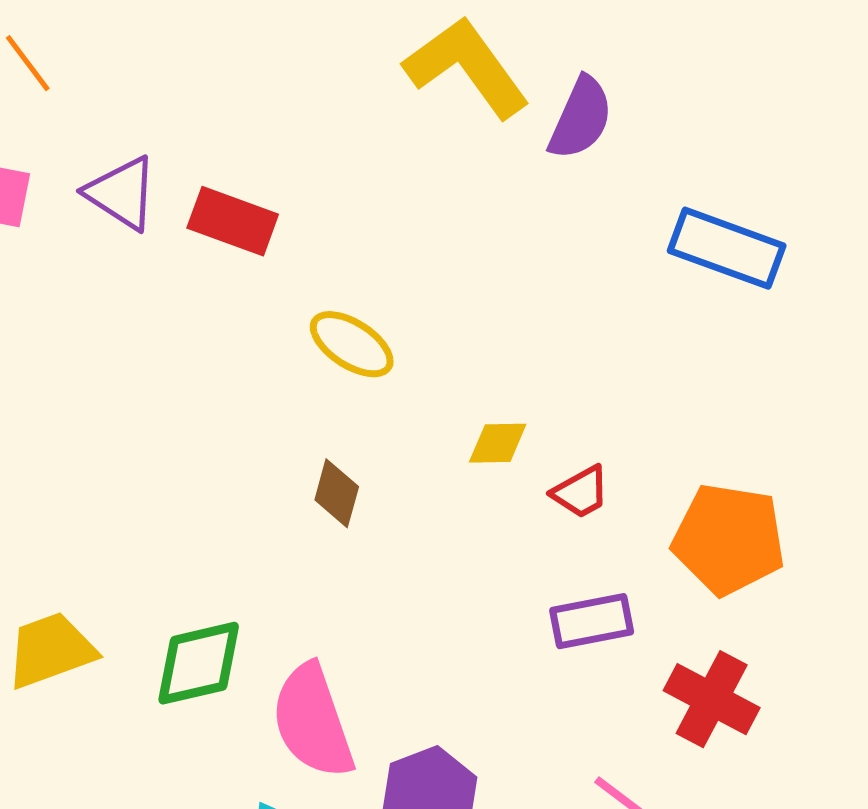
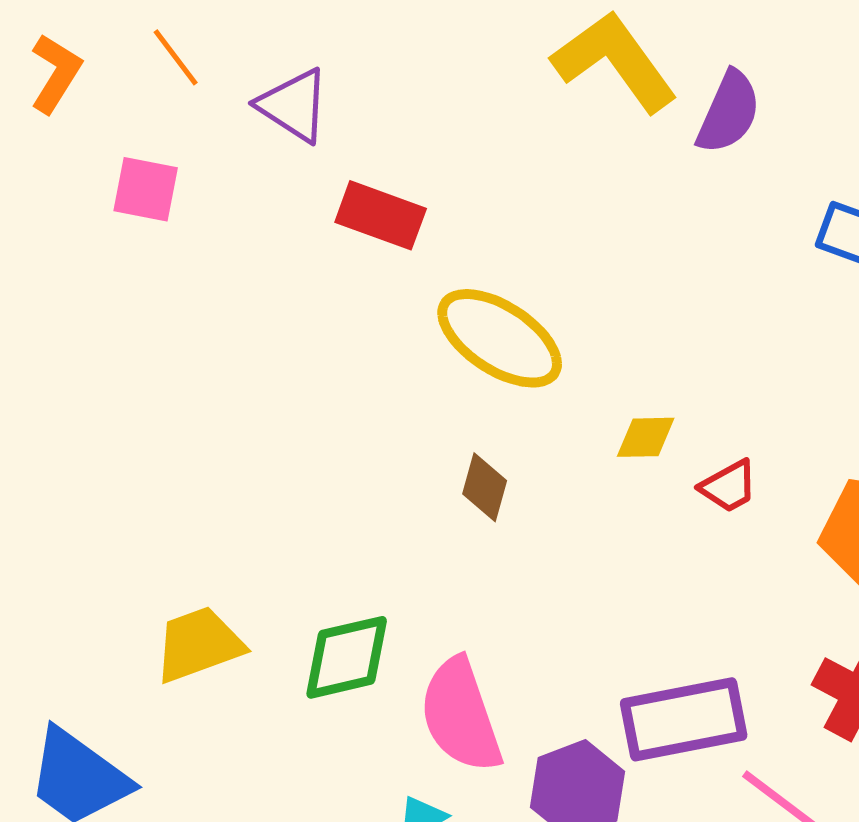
purple triangle: (122, 193) -> (294, 105), moved
yellow ellipse: (352, 344) -> (500, 338), size x1.5
purple rectangle: (592, 621) -> (684, 719), moved, size x1.5

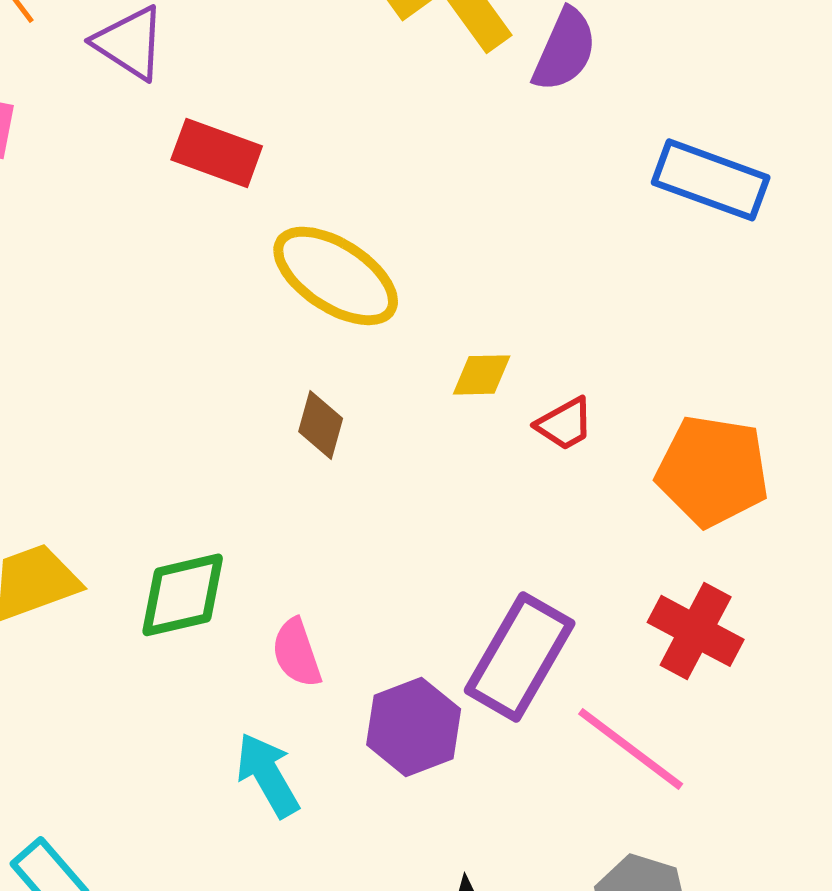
pink semicircle: (461, 715) -> (297, 653), size x0.6
purple rectangle: (684, 719) -> (520, 657), turned -49

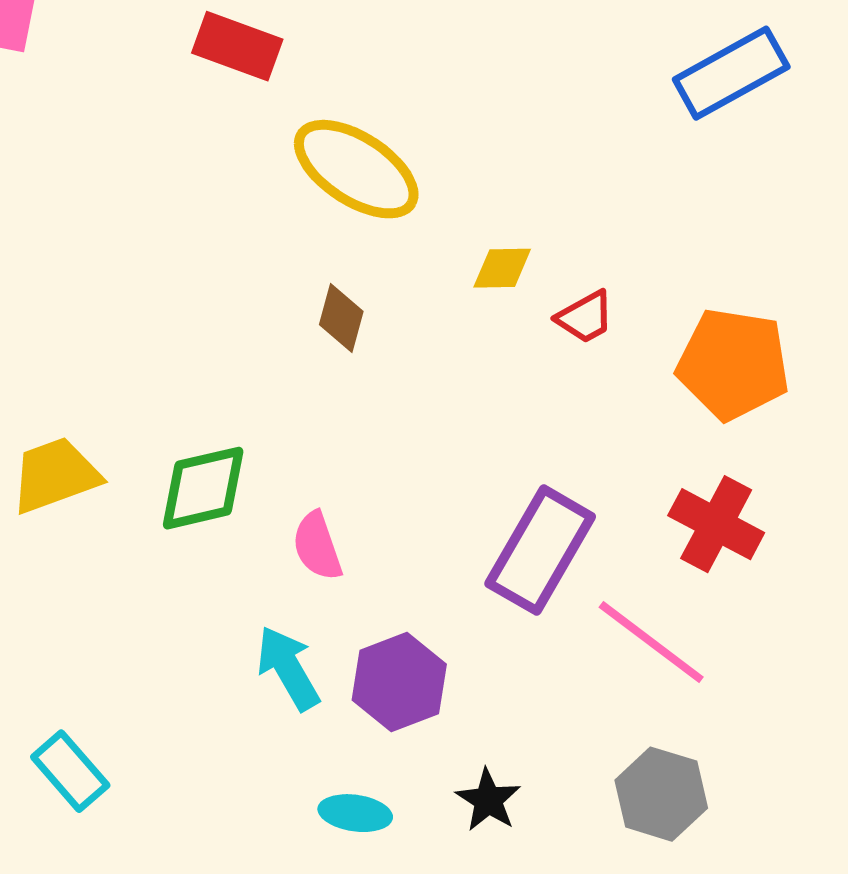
blue rectangle: (711, 180) -> (731, 73), turned -49
purple hexagon: (414, 727) -> (399, 682), moved

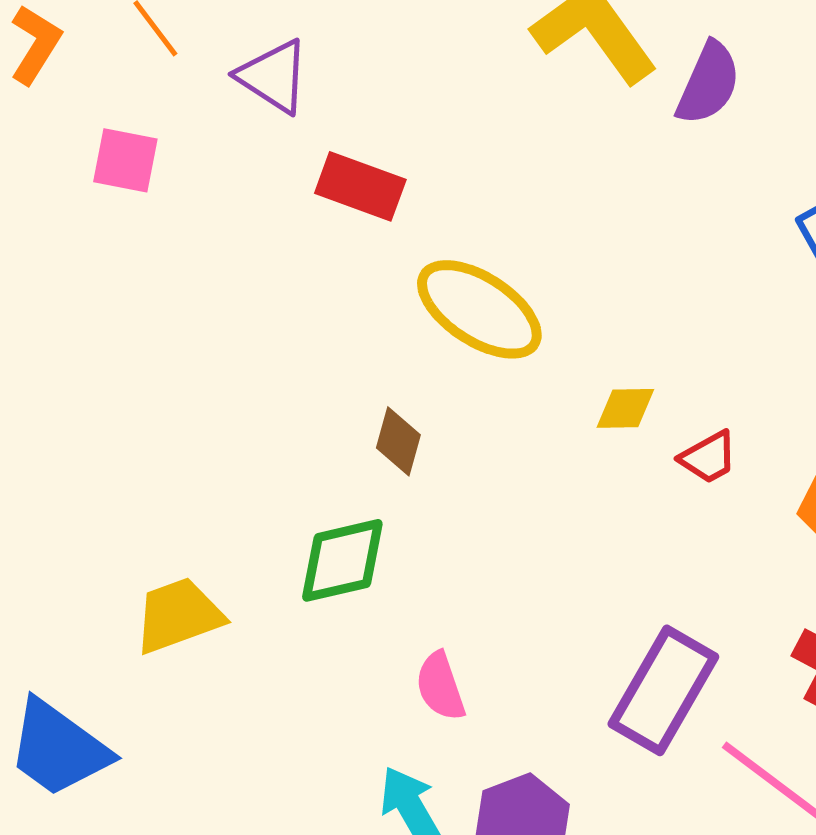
brown diamond: (341, 318) -> (398, 441), moved
green diamond: (203, 488) -> (342, 560), moved

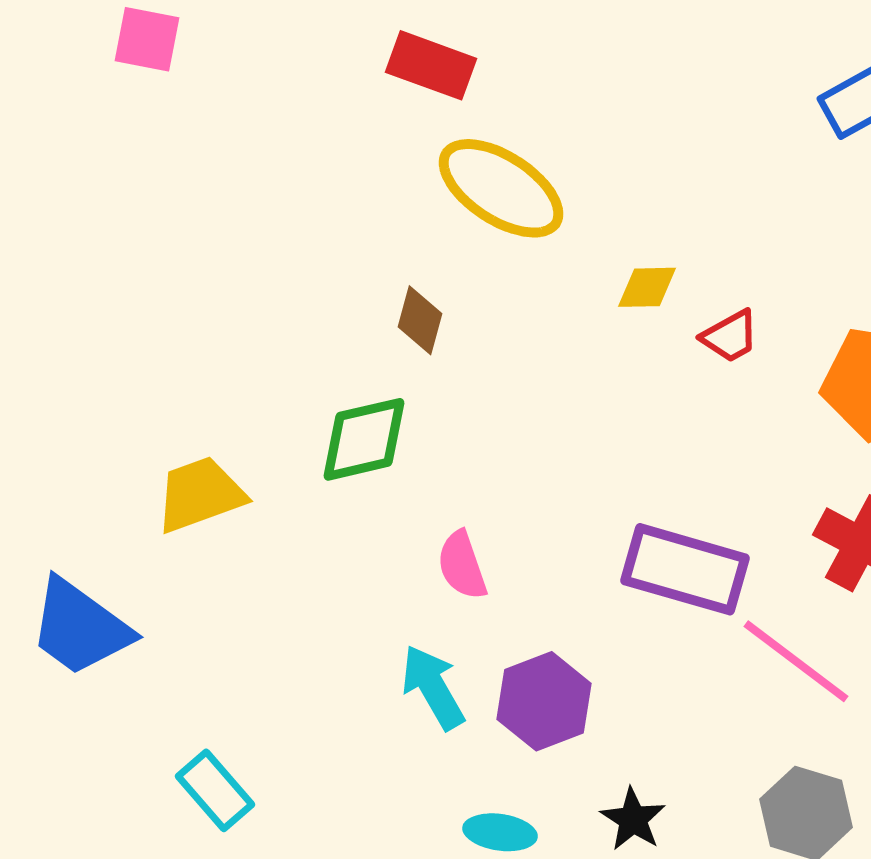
red rectangle: (360, 186) -> (431, 65), moved
purple rectangle: (663, 690) -> (685, 569), turned 76

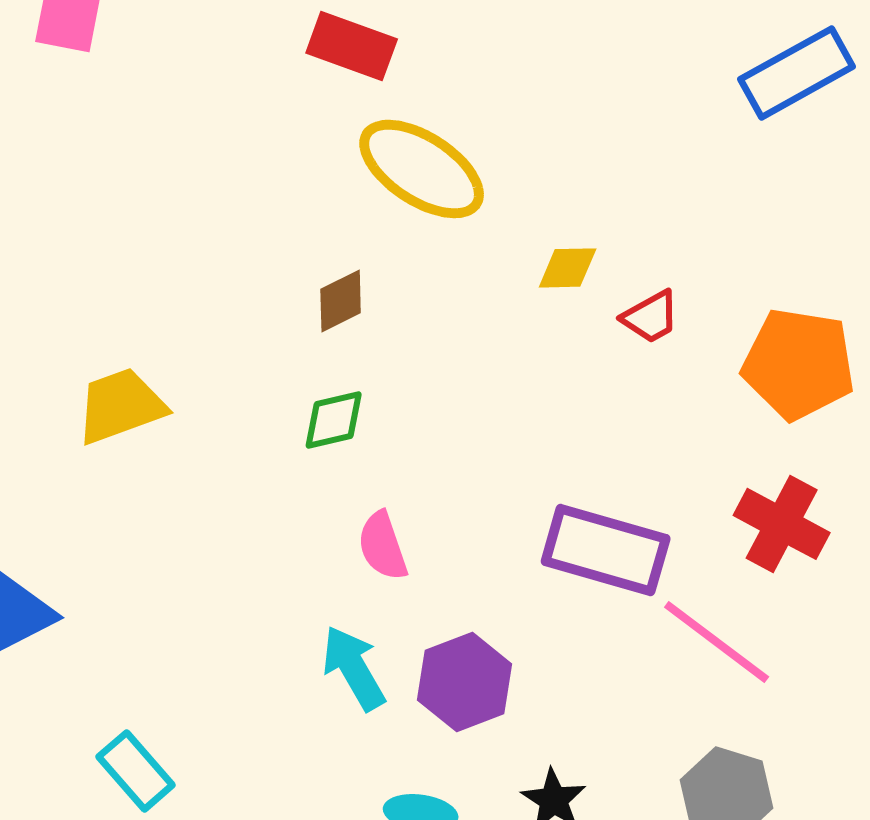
brown diamond: (420, 320) -> (341, 301), turned 48
green diamond: (364, 439) -> (334, 420), moved, size x0.7
yellow trapezoid: (200, 494) -> (121, 406), moved

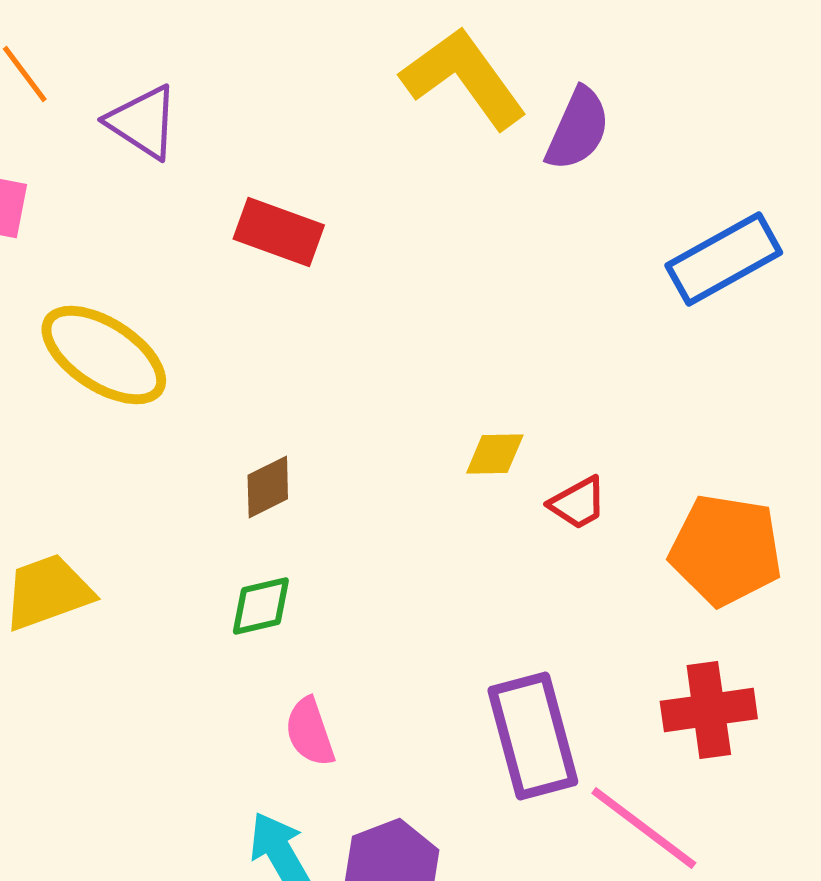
yellow ellipse: (422, 169) -> (104, 355), moved
red cross: (782, 524) -> (709, 710), turned -36
purple rectangle: (606, 550) -> (533, 736), turned 59

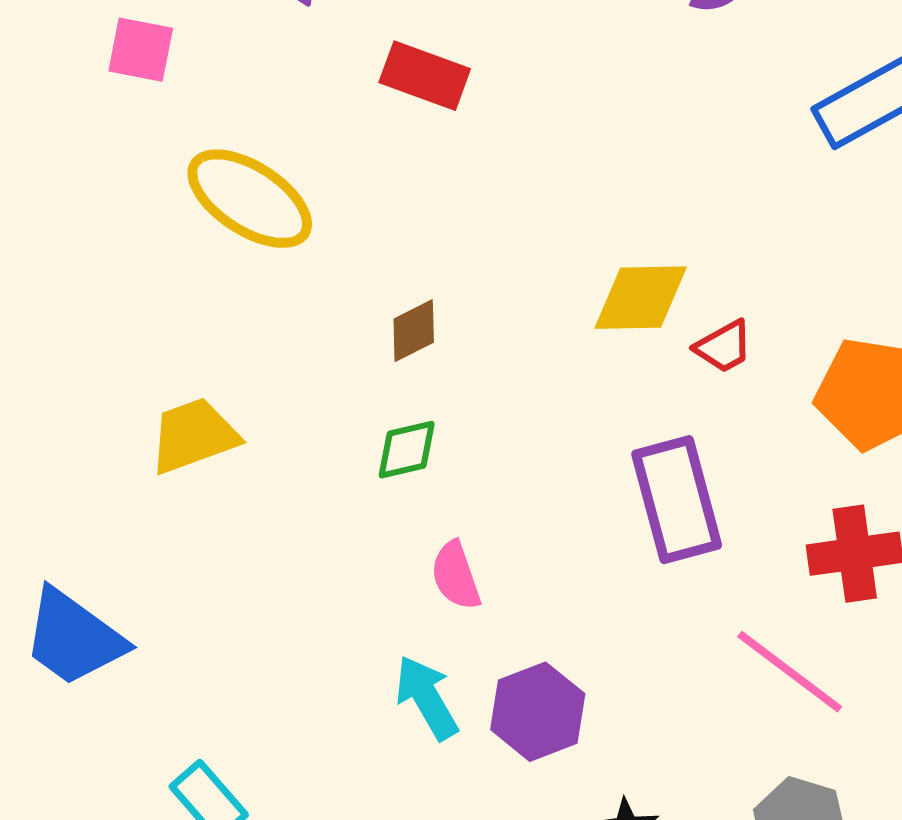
yellow diamond: (495, 454) -> (641, 298), size x1.6
purple rectangle: (533, 736) -> (677, 500), moved

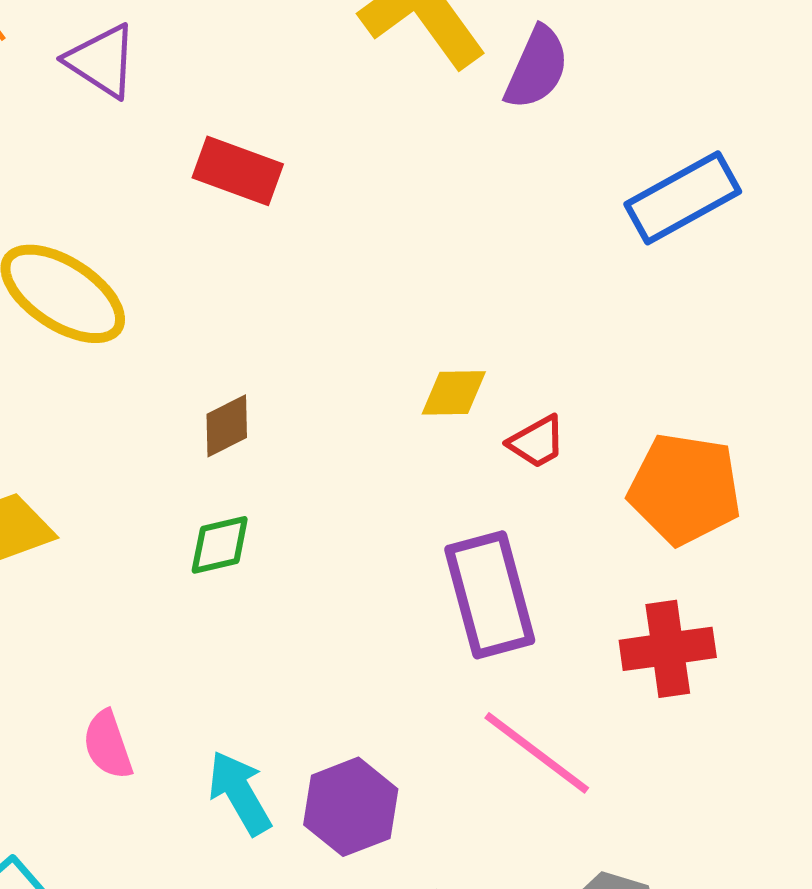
yellow diamond: (641, 298) -> (454, 393), size x0.7
pink semicircle: (456, 576) -> (108, 745), moved
pink line: (790, 672) -> (537, 753), moved

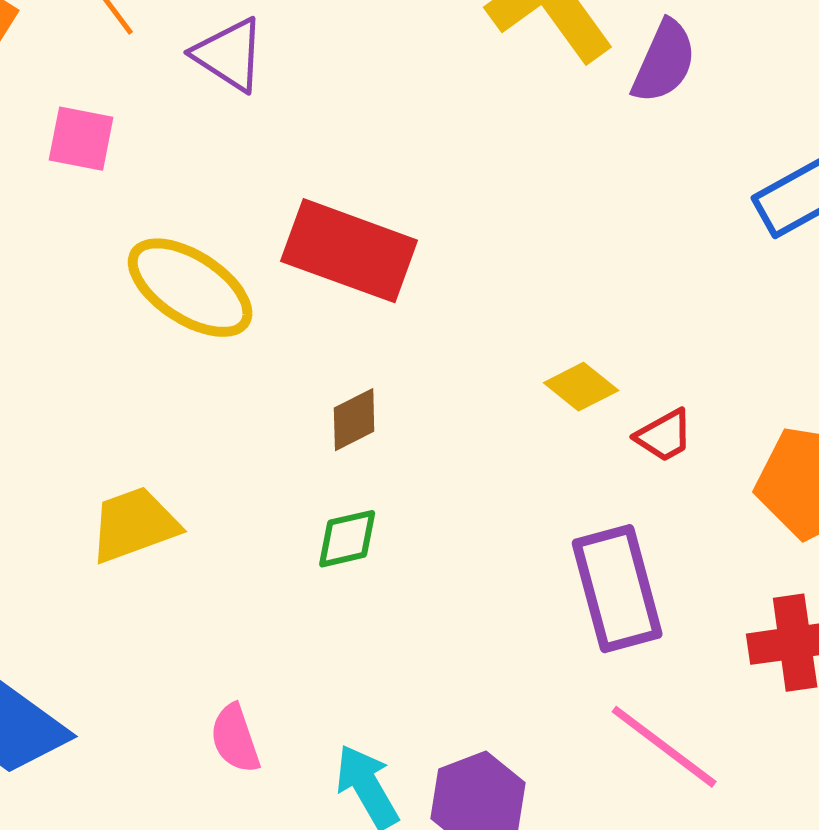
red rectangle: (238, 171) -> (349, 251), moved, size x1.5
yellow diamond: (454, 393) -> (581, 387), turned 40

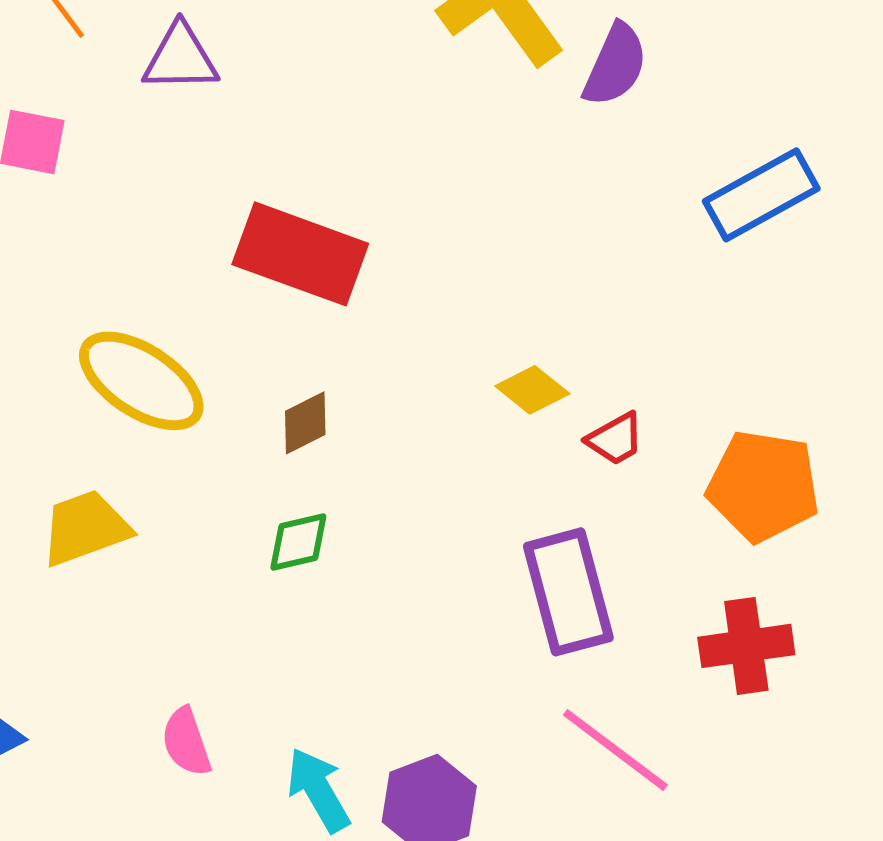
purple triangle: (229, 55) -> (180, 58), turned -34
yellow ellipse: (190, 288) -> (141, 381), moved

